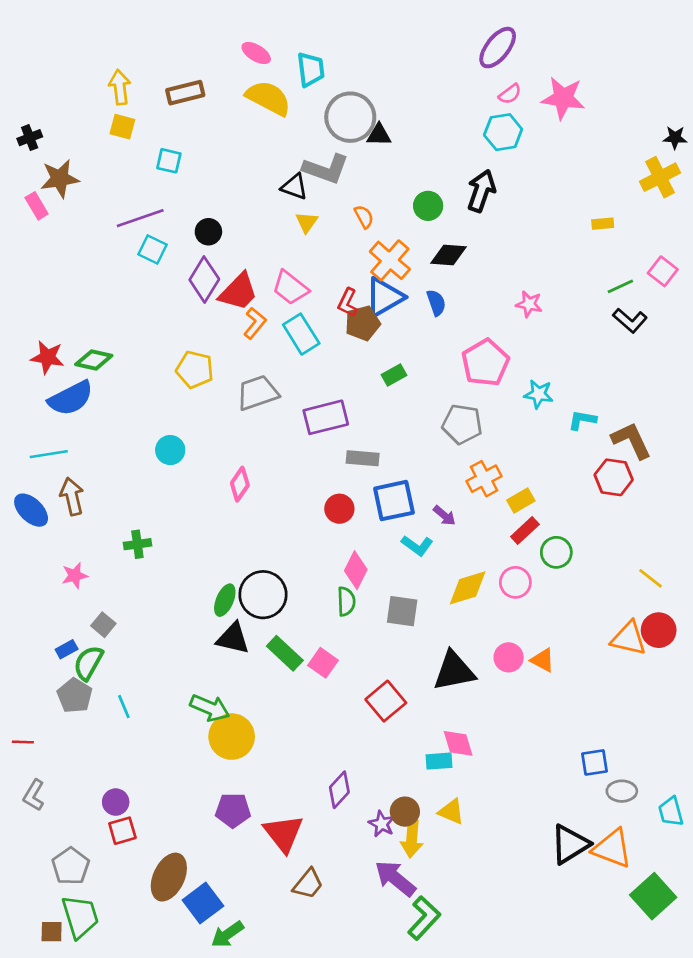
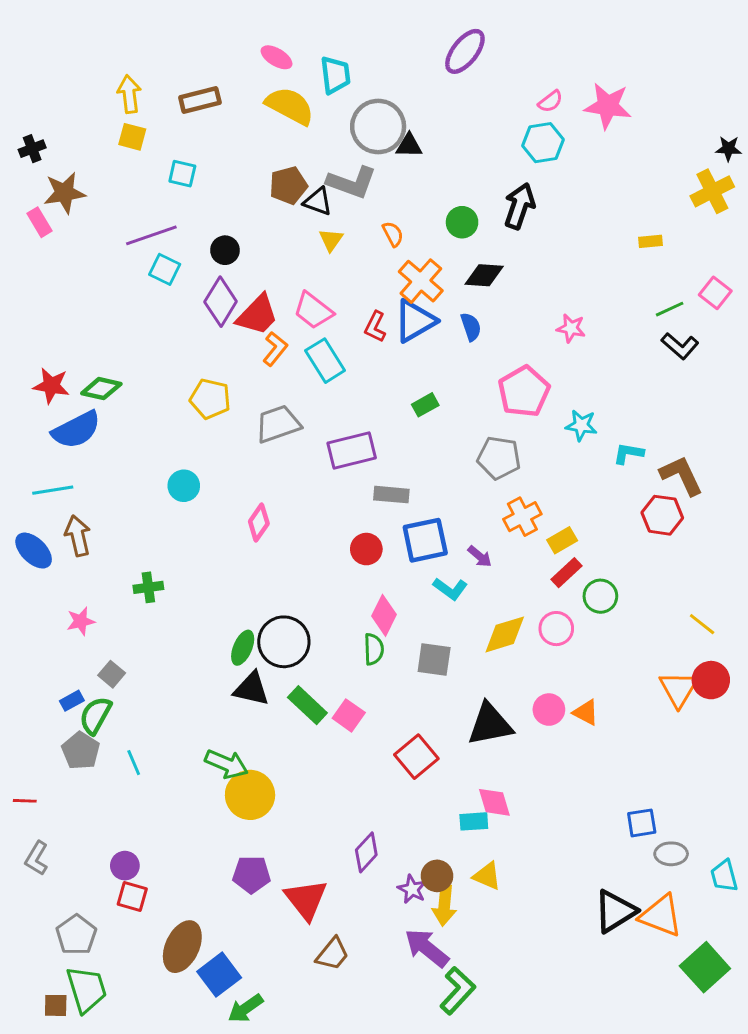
purple ellipse: (498, 48) -> (465, 51), moved
brown pentagon: (363, 323) -> (288, 185), moved
orange triangle: (629, 638) -> (678, 689), turned 48
red square: (122, 831) -> (132, 897), turned 32

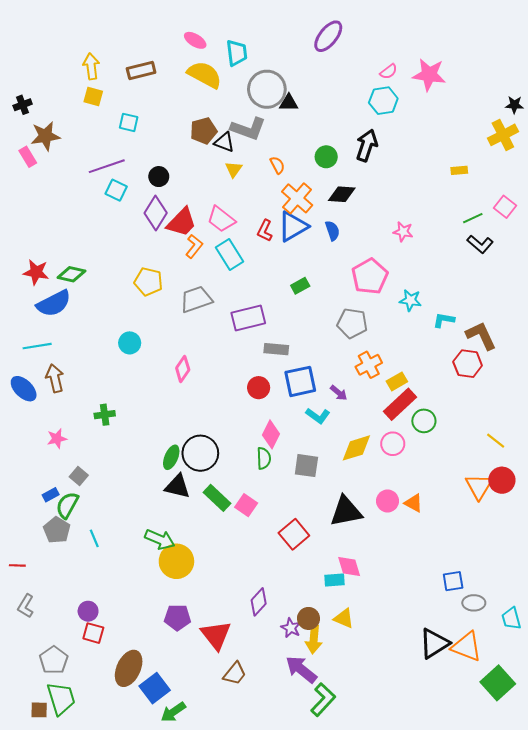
red rectangle: (567, 573) -> (400, 404), size x1.5

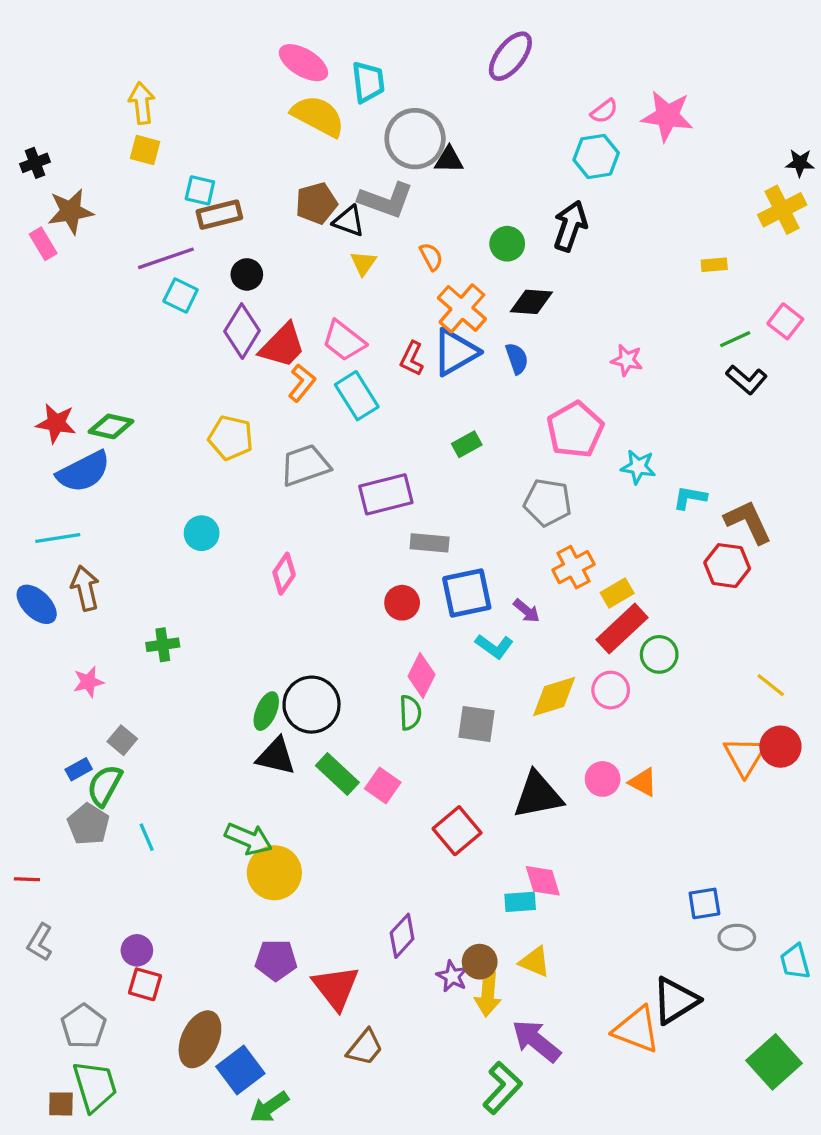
pink ellipse: (195, 40) -> (303, 63), size x1.4
brown rectangle: (141, 70) -> (219, 215), moved
orange triangle: (467, 647) -> (637, 1030), moved
purple arrow: (301, 669) -> (536, 1041), moved

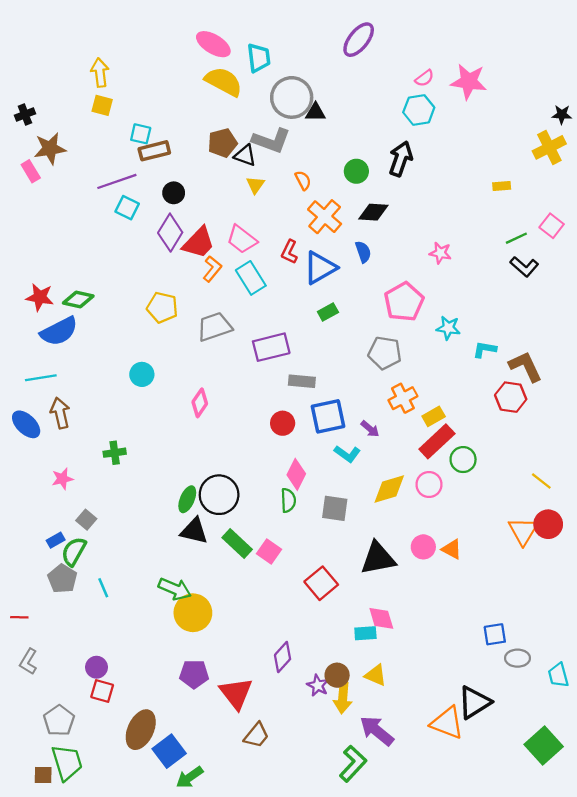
blue triangle: (455, 352) -> (320, 268), moved

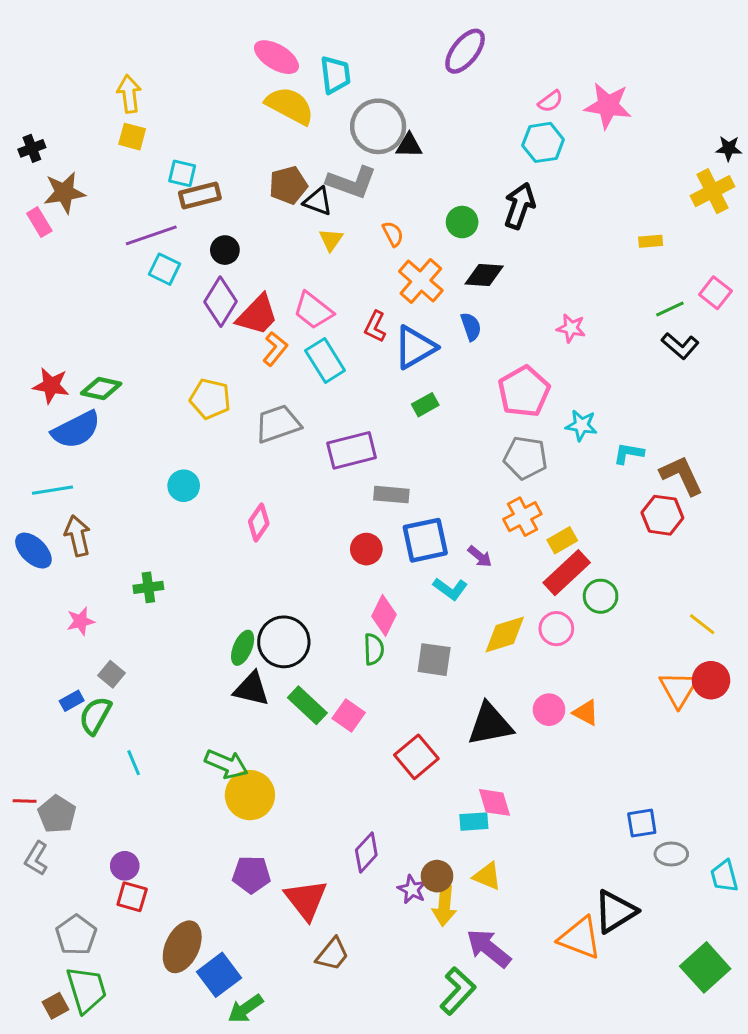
gray pentagon: (385, 353) -> (525, 458), moved
gray pentagon: (62, 579) -> (57, 814), moved
brown square: (43, 775) -> (56, 1006), turned -30

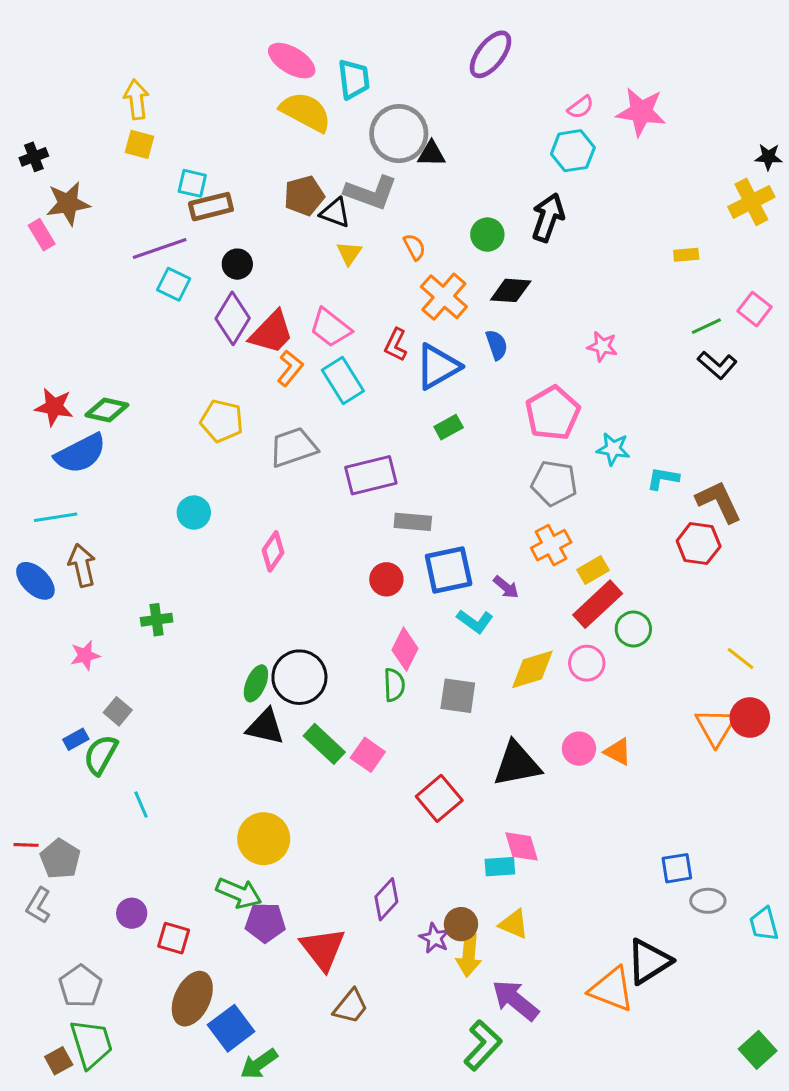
green arrow: (226, 764) -> (239, 893), moved
red square: (132, 897) -> (174, 938), moved
green square: (705, 967) -> (758, 1050), moved, size x0.7

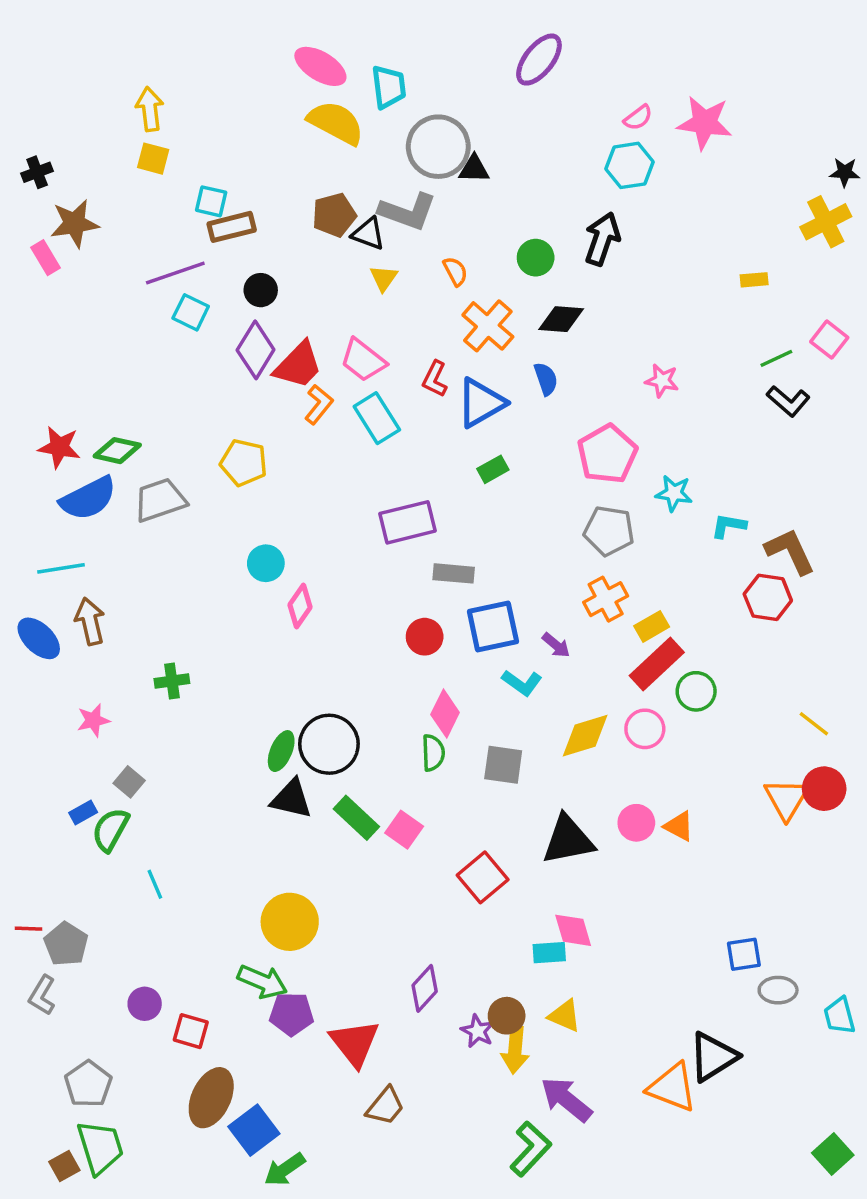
gray trapezoid: (293, 447) -> (160, 500), moved
cyan circle: (194, 513) -> (266, 563), moved

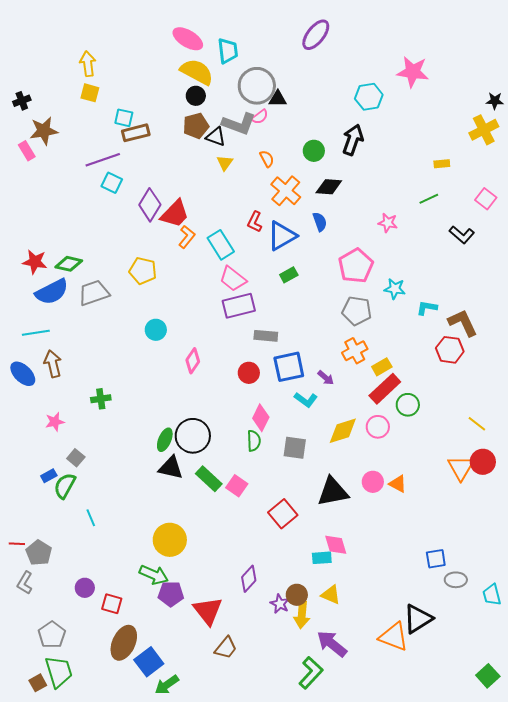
pink semicircle: (638, 118) -> (260, 117), moved
black circle: (261, 290) -> (196, 96), moved
green line: (776, 358) -> (429, 199), moved
pink trapezoid: (363, 360) -> (233, 279), moved
pink diamond: (300, 606) -> (193, 361), moved

